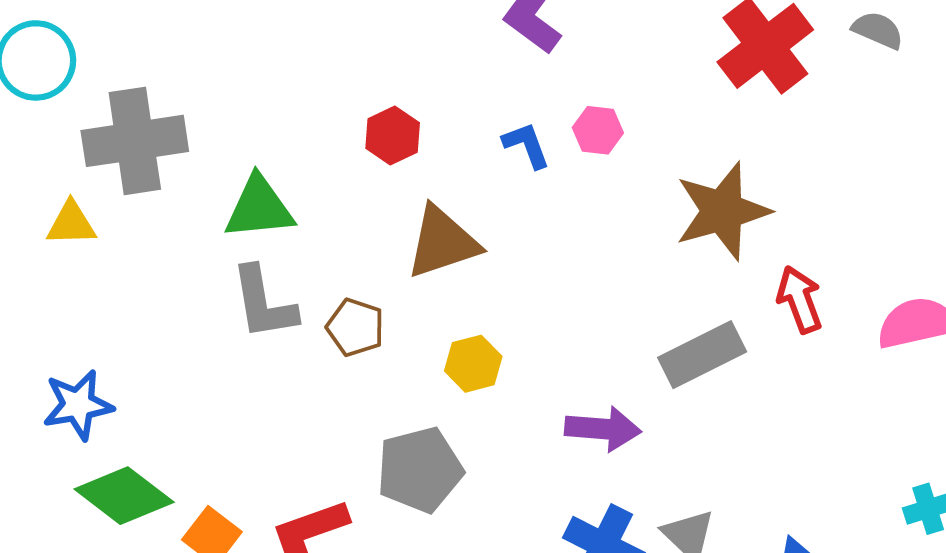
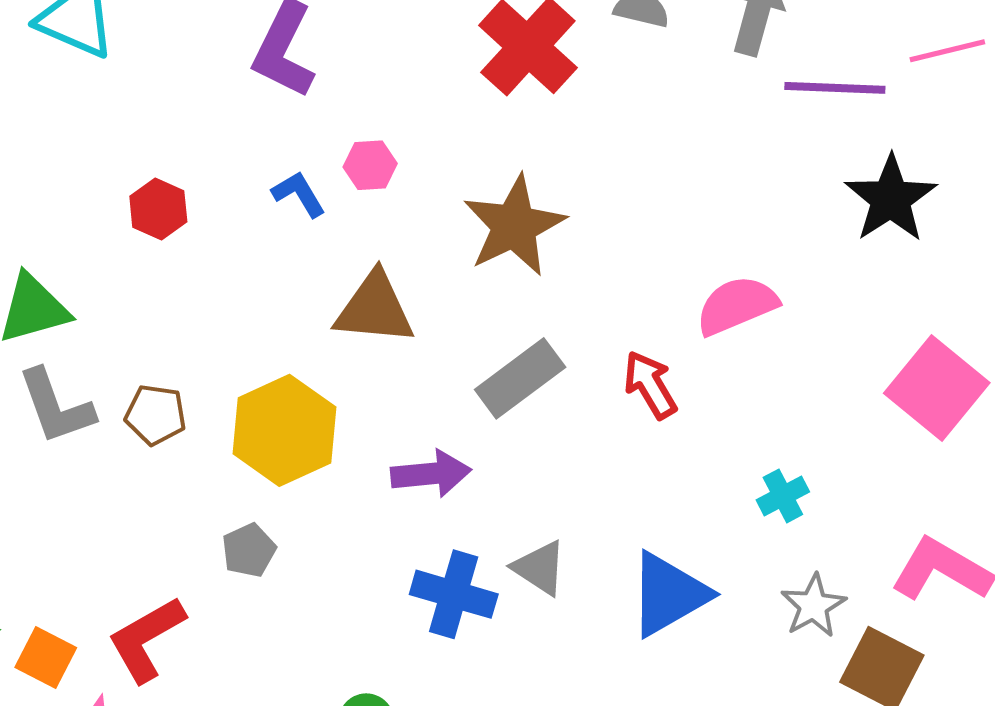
brown triangle: (442, 242) -> (375, 309), moved, turned 34
red arrow: (800, 299) -> (650, 385), moved
yellow hexagon: (473, 364) -> (284, 430), size x1.8
gray pentagon: (420, 470) -> (249, 550), size x0.6

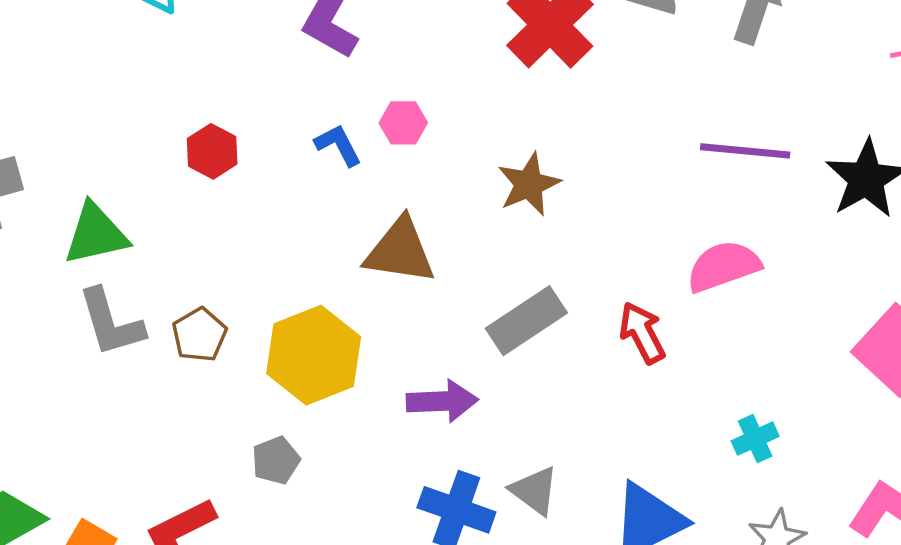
purple line: (835, 88) -> (745, 151), moved
brown star: (514, 226) -> (529, 184), size x0.7
brown pentagon: (156, 415) -> (199, 335), turned 30

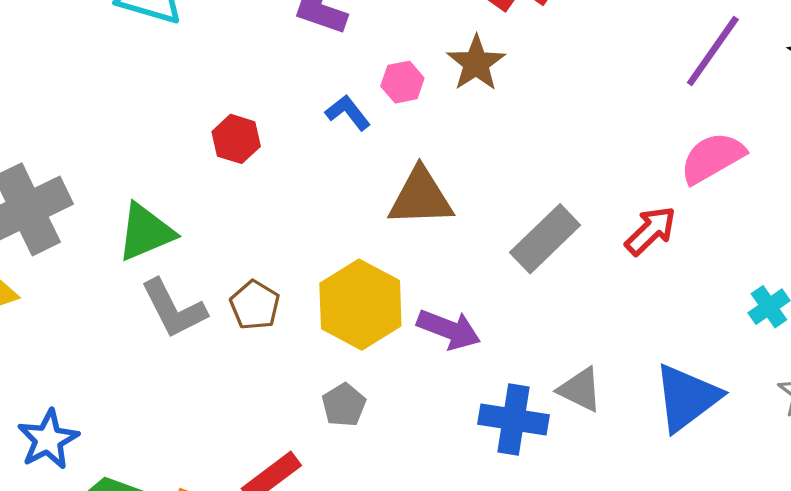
purple line: (745, 151) -> (713, 51), turned -50
brown star: (529, 184) -> (476, 63), moved
red arrow: (642, 333) -> (651, 231), turned 84
purple arrow: (442, 401) -> (449, 329), moved, turned 34

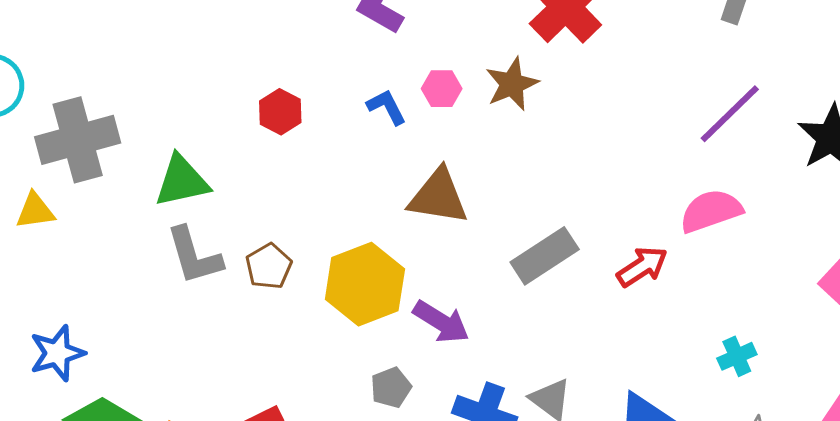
gray pentagon: (344, 405) -> (391, 387), moved

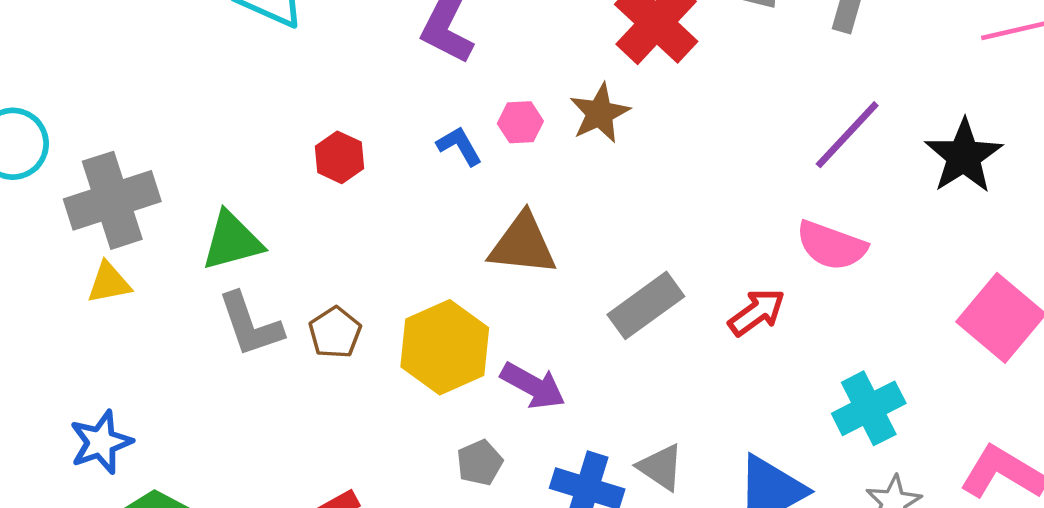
yellow triangle: (35, 211) -> (109, 283), moved
pink semicircle: (711, 211) -> (831, 246), turned -138
cyan cross: (737, 356) -> (869, 408), size x1.6

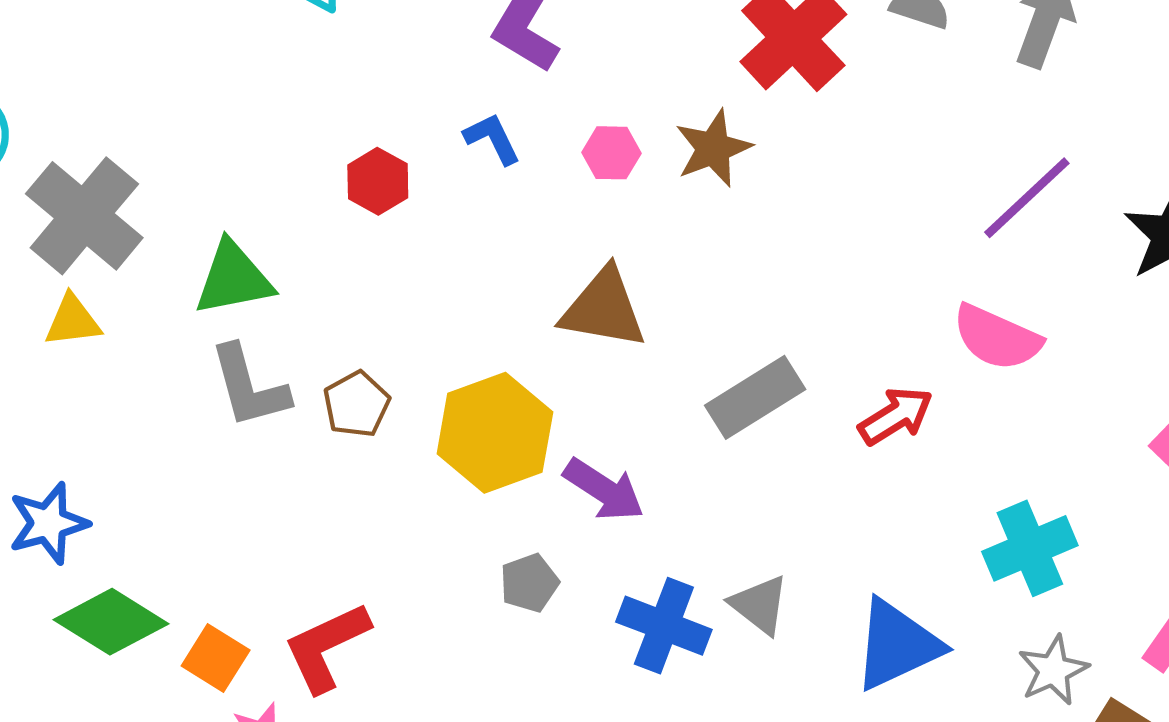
blue L-shape: (459, 146) -> (492, 139), moved
gray cross: (112, 200) -> (84, 216), turned -36

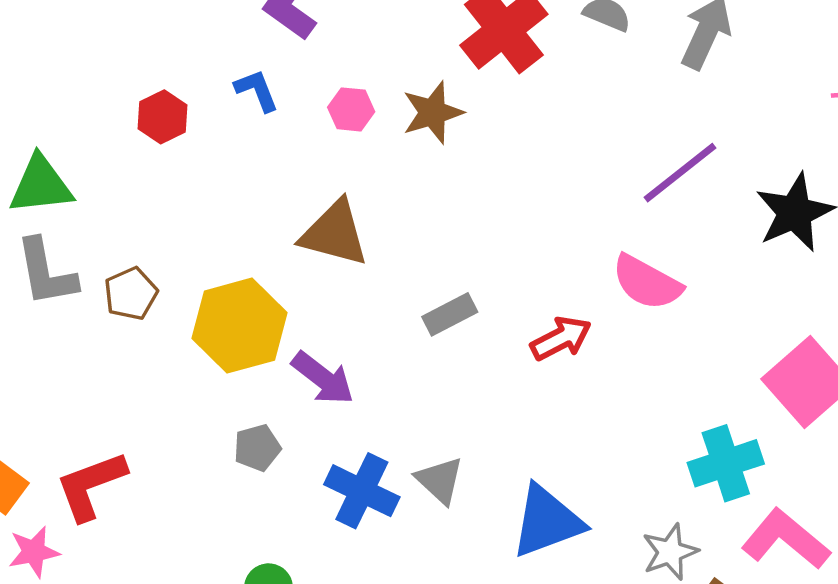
gray rectangle: (755, 397) -> (450, 314), size x0.7
cyan cross: (1030, 548) -> (726, 463), moved

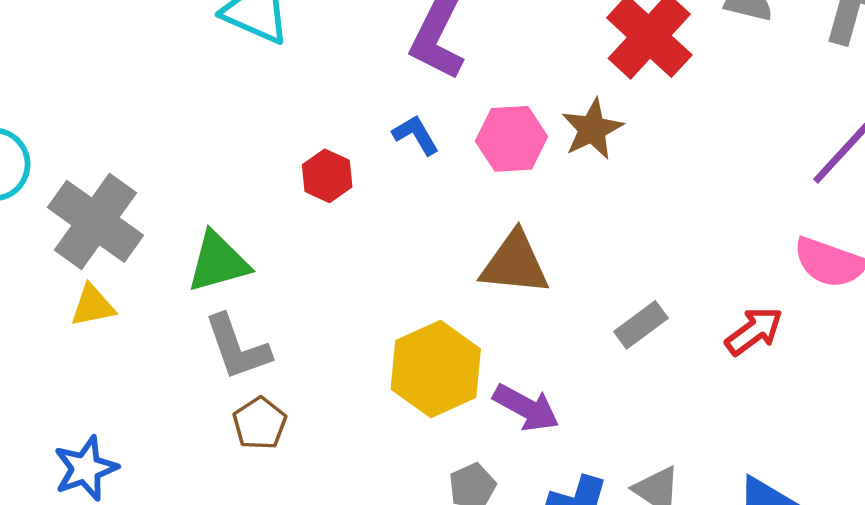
pink hexagon: (351, 109) -> (512, 139), size x1.5
brown pentagon: (131, 294) -> (260, 423), moved

